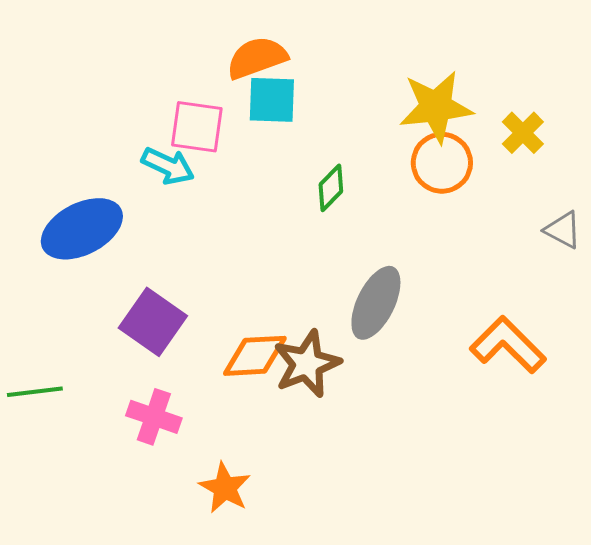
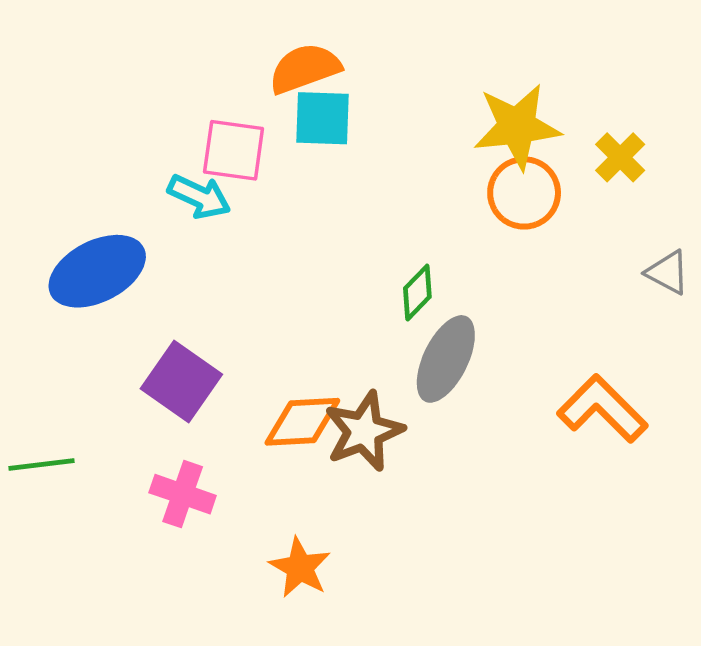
green diamond: (331, 188) -> (417, 293), moved
orange star: (225, 488) -> (300, 568), moved

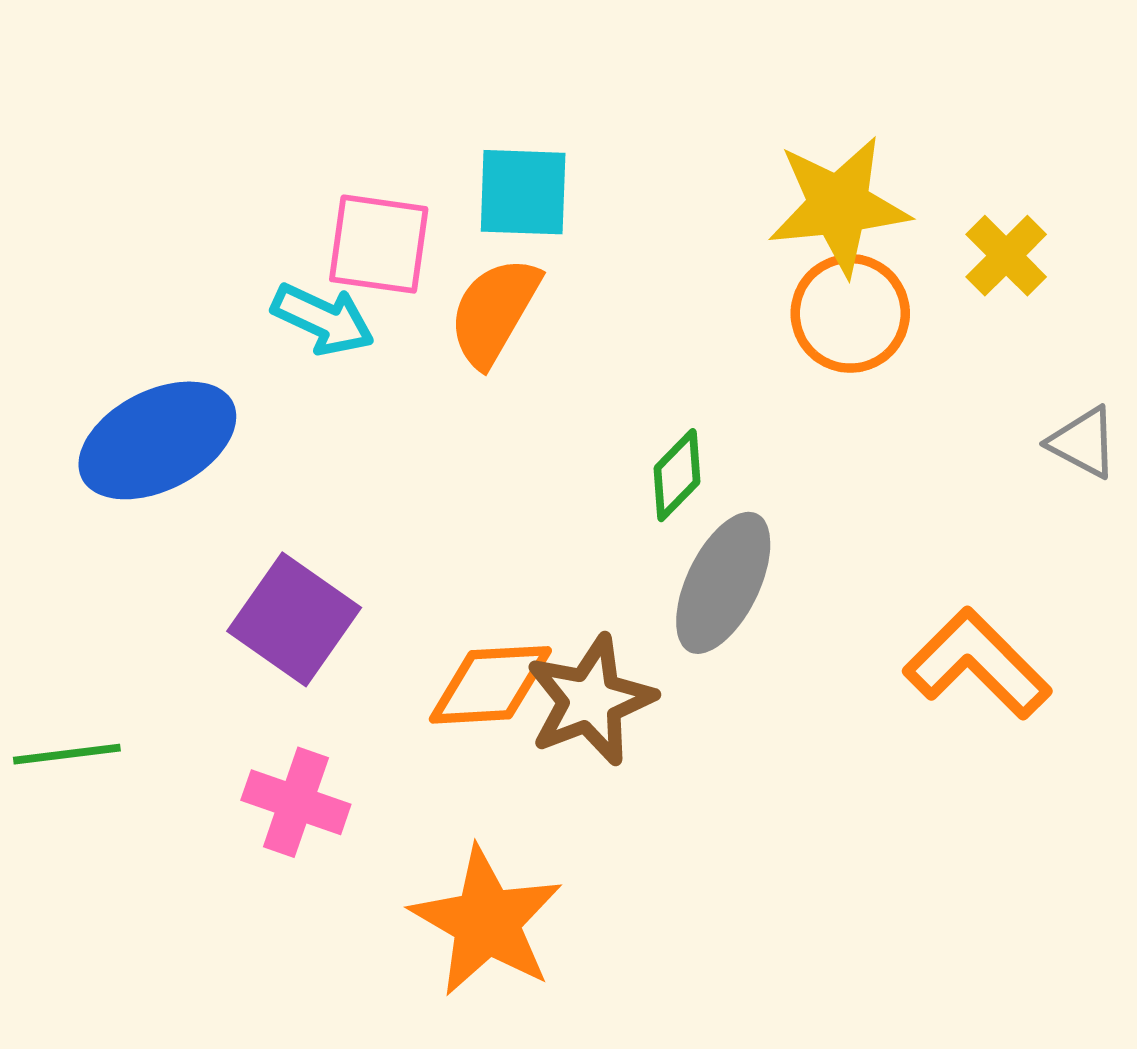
orange semicircle: (305, 68) -> (494, 311), moved, turned -40
orange star: (300, 568) -> (486, 922), size x1.5

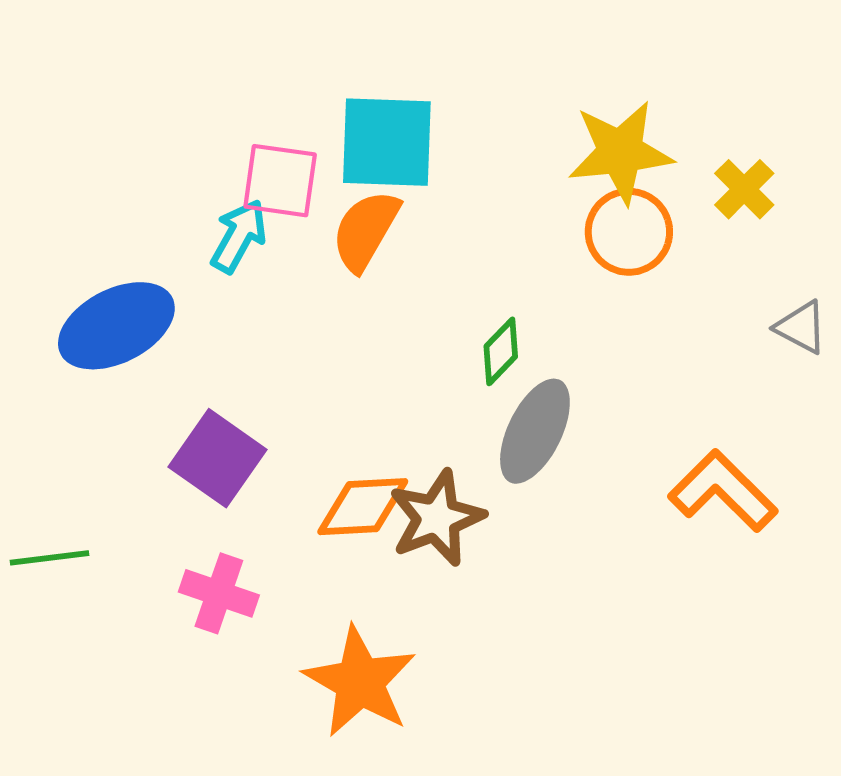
cyan square: (523, 192) -> (387, 142), size x1.4
cyan arrow: (323, 319) -> (239, 236), turned -86

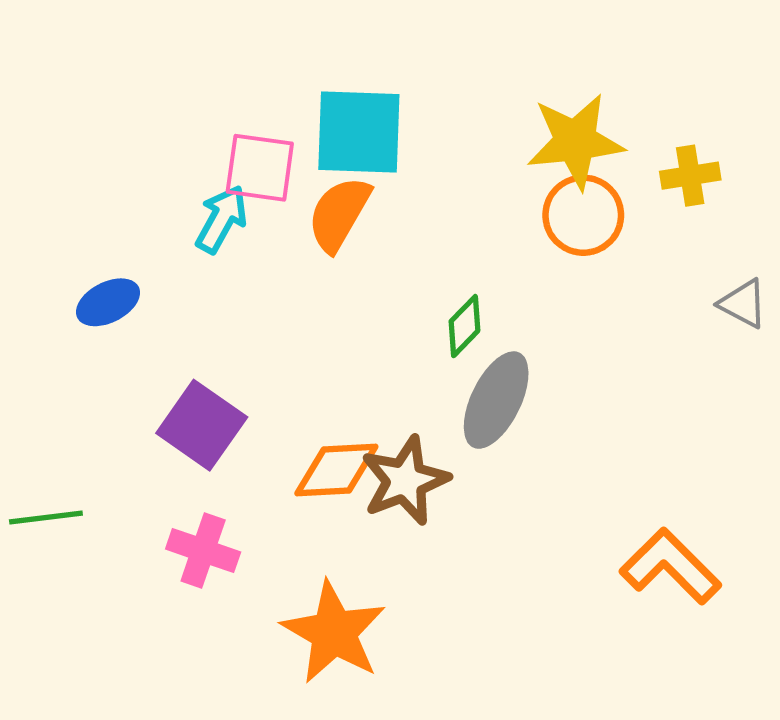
yellow cross: (744, 189) -> (690, 176), turned 36
blue ellipse: (116, 326) -> (108, 302), size x0.6
orange L-shape: (723, 491) -> (670, 566), moved

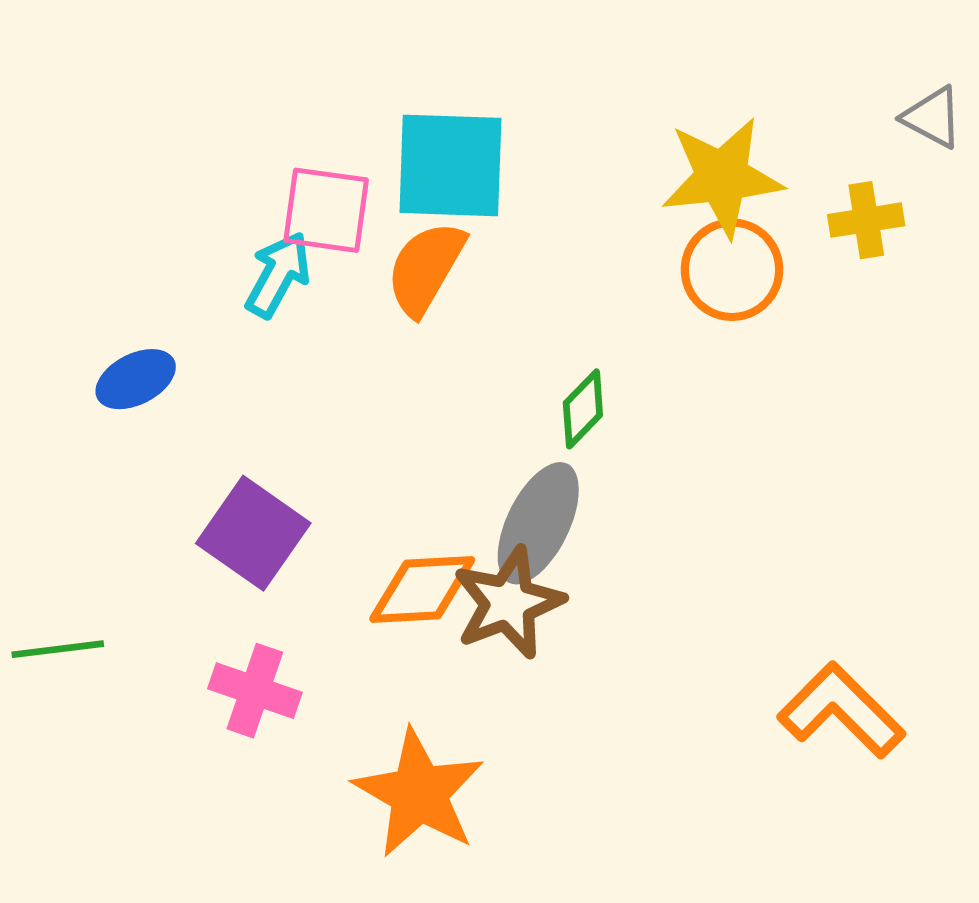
gray triangle: (743, 304) -> (932, 117), moved
gray ellipse: (496, 400) -> (538, 523), moved

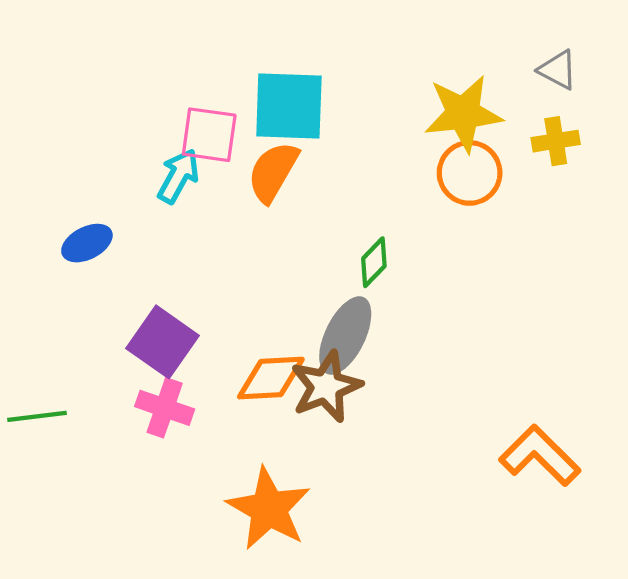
gray triangle: (932, 117) -> (558, 70), moved
pink cross: (255, 691) -> (165, 408), moved

